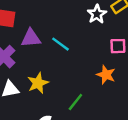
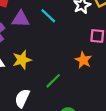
cyan line: (60, 44) -> (48, 16), moved

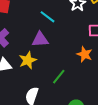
purple triangle: (21, 19) -> (40, 39), moved

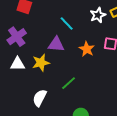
orange star: (85, 54) -> (87, 49), moved

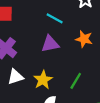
yellow star: (41, 63) -> (43, 80), moved

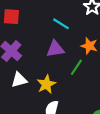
green line: (76, 81) -> (76, 67), moved

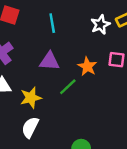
cyan line: (61, 24) -> (52, 23), moved, turned 35

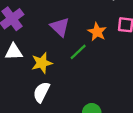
purple triangle: (49, 61) -> (60, 27), turned 40

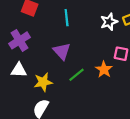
orange star: (97, 32) -> (104, 70), moved

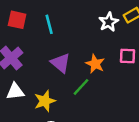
cyan line: (67, 18) -> (49, 24), moved
orange star: (104, 70) -> (95, 64), moved

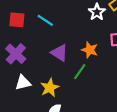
cyan line: (49, 24) -> (45, 20), turned -35

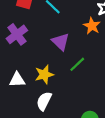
orange star: (90, 50) -> (92, 26), moved
white triangle: (23, 83) -> (17, 80), moved

